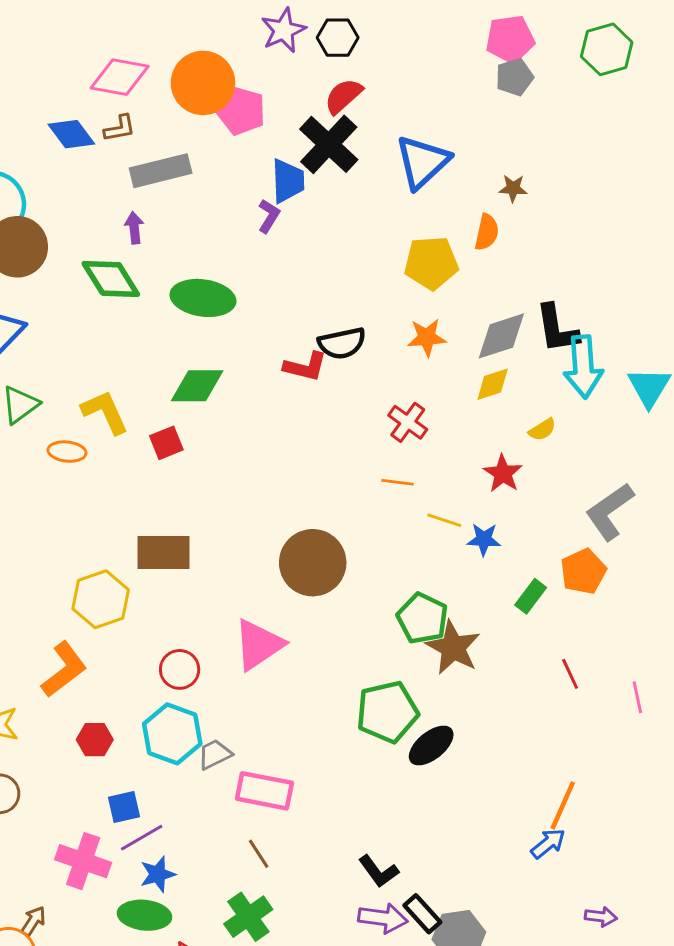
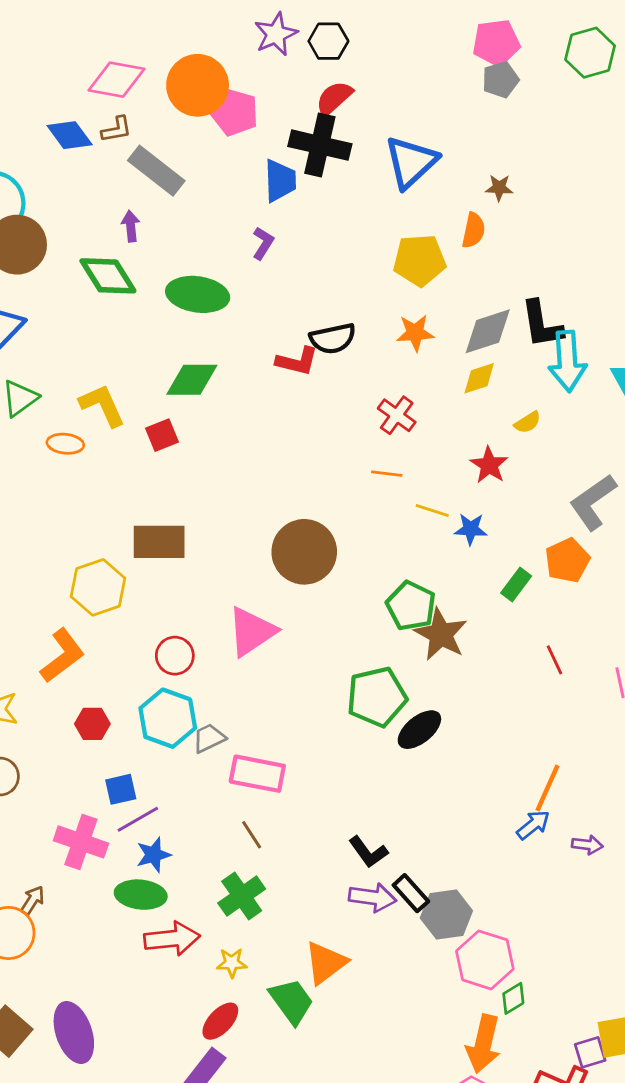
black cross: (329, 144) -> (320, 145), turned -30
gray rectangle: (161, 171) -> (156, 171), turned 52
purple L-shape: (269, 216) -> (263, 243), moved
purple arrow: (601, 917) -> (587, 845), moved

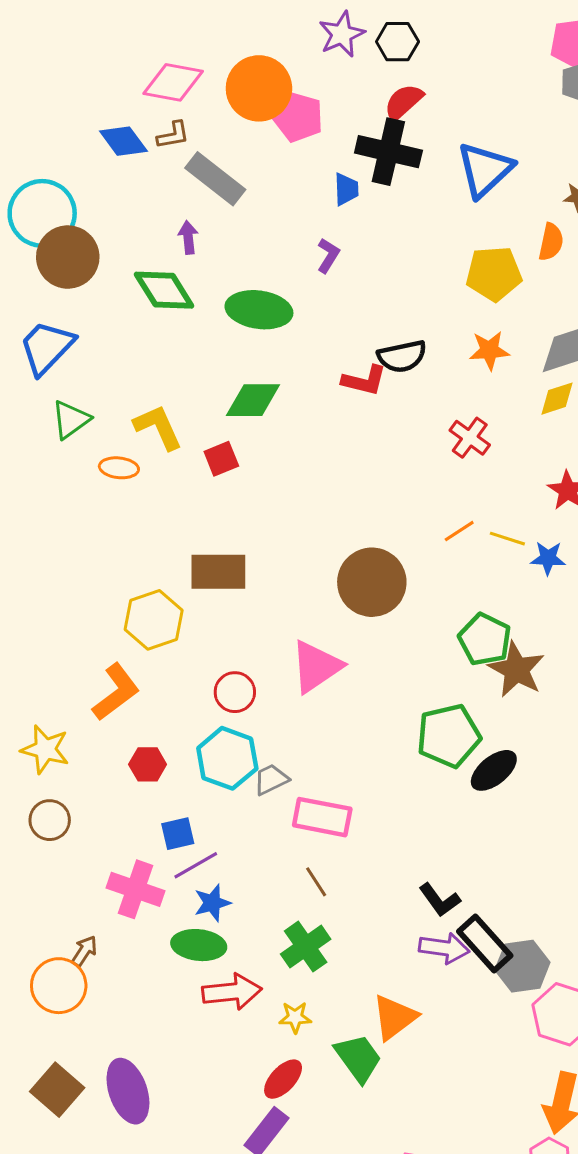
blue trapezoid: (280, 181) -> (346, 189), size x0.7
orange line: (387, 474) -> (459, 531), moved, turned -40
black rectangle: (411, 893) -> (485, 944), size x1.4

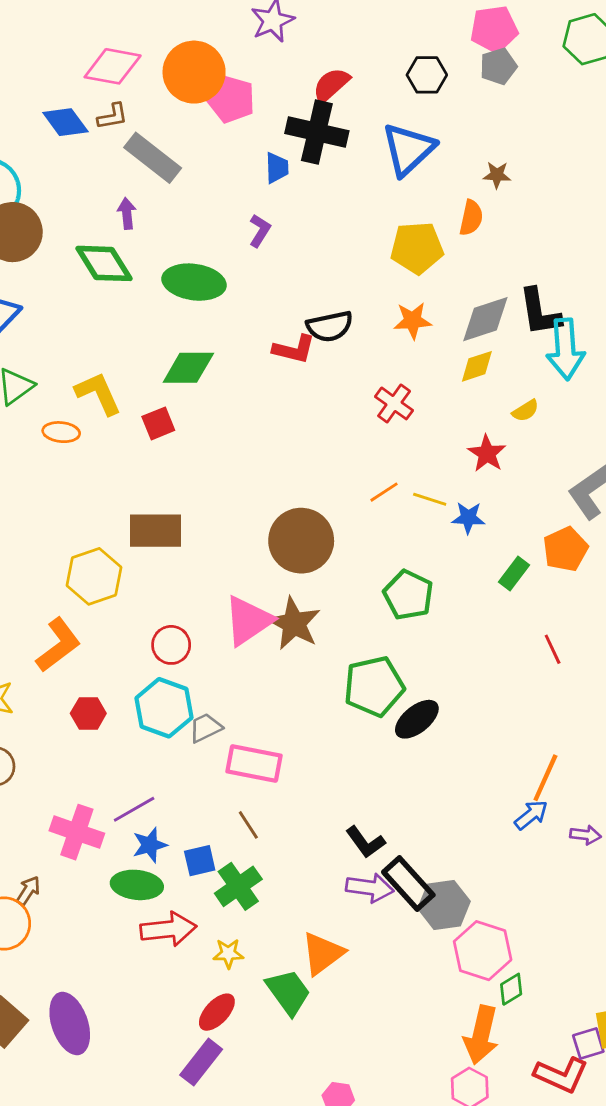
black hexagon: (397, 42) -> (427, 75), moved
brown star: (516, 670) -> (294, 623), moved
blue square: (178, 834) -> (200, 861), moved

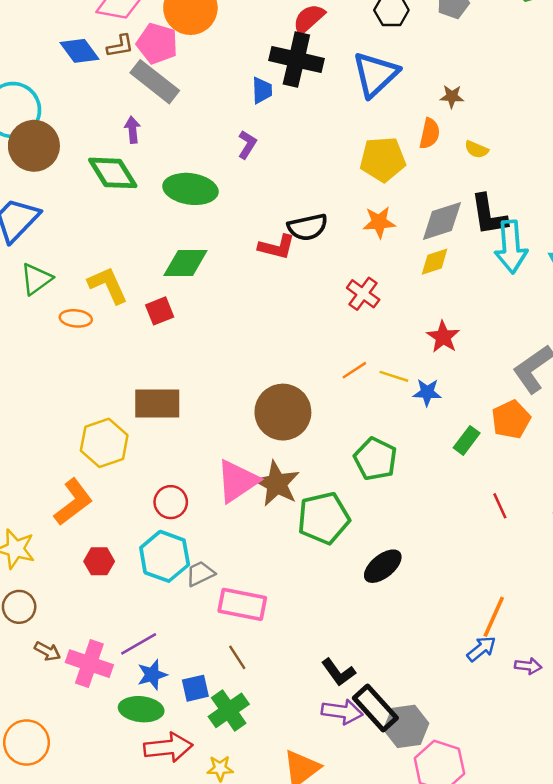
pink pentagon: (231, 99) -> (157, 43), moved
yellow semicircle: (525, 411) -> (476, 149), moved, turned 55
green pentagon: (374, 686) -> (324, 518), moved
brown arrow: (28, 891) -> (47, 651), moved, turned 85

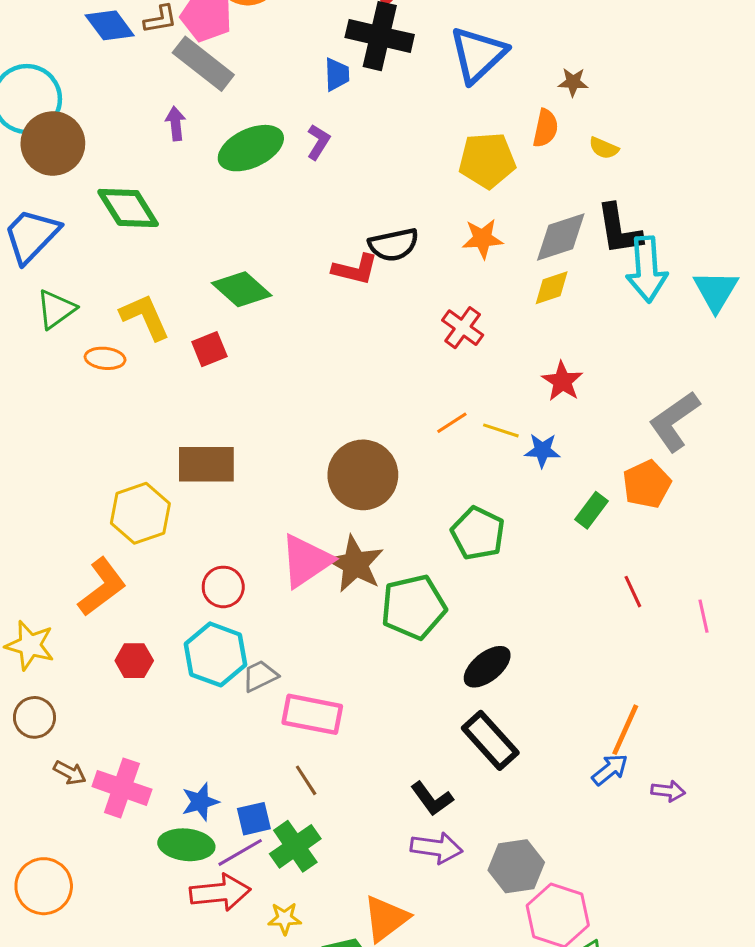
green diamond: (113, 173) -> (128, 208), moved
green ellipse: (190, 189) -> (251, 148), moved, turned -33
green diamond: (186, 263) -> (242, 289), turned 42
purple line: (139, 644) -> (240, 852), moved
black rectangle: (375, 708) -> (490, 740), moved

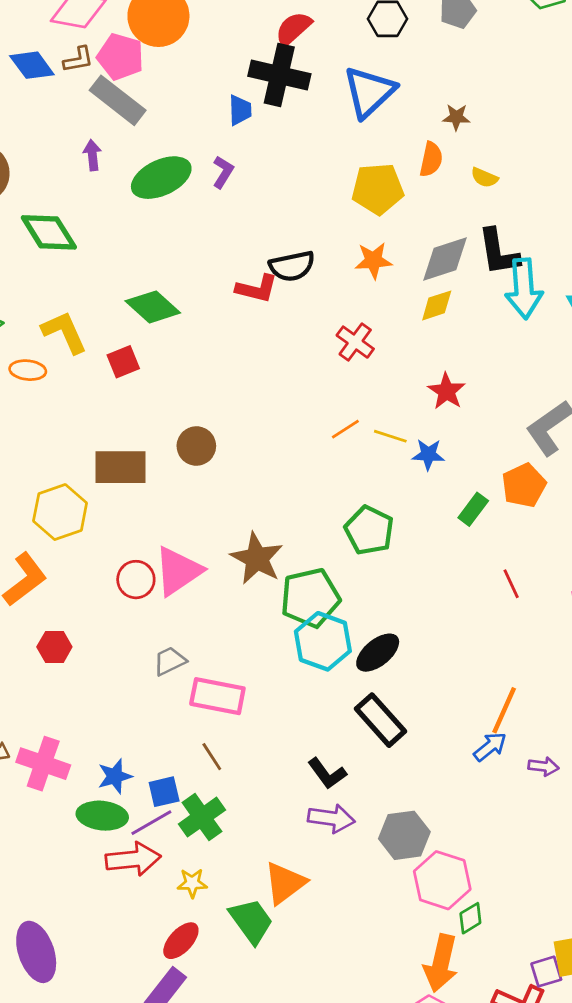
brown circle: (363, 475) -> (196, 446), moved, size x0.6
pink triangle: (306, 561) -> (178, 571), moved
cyan hexagon: (216, 654) -> (323, 641), moved

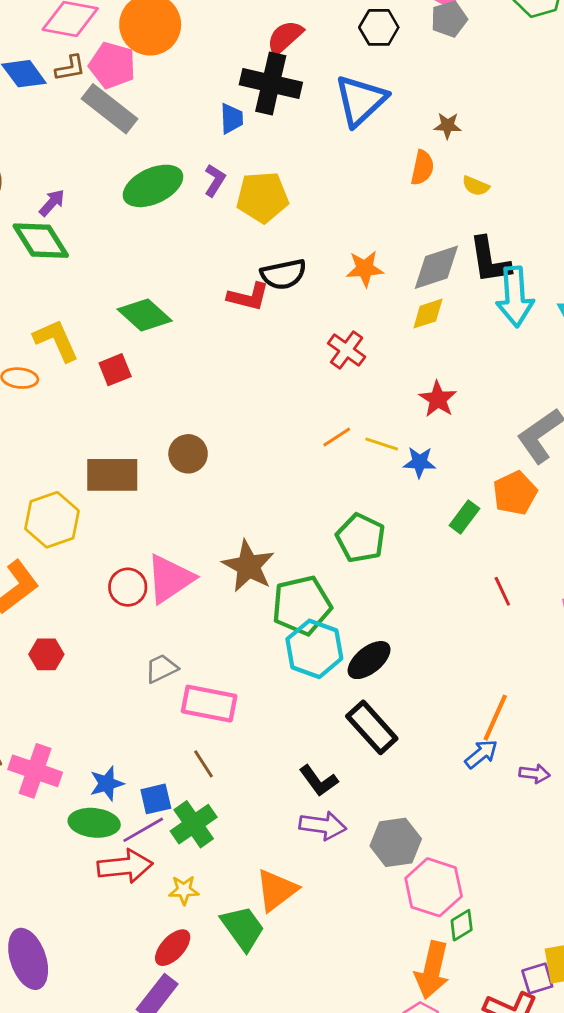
purple arrow: (92, 155) -> (52, 203), moved, turned 48
yellow pentagon: (378, 189) -> (262, 197), moved

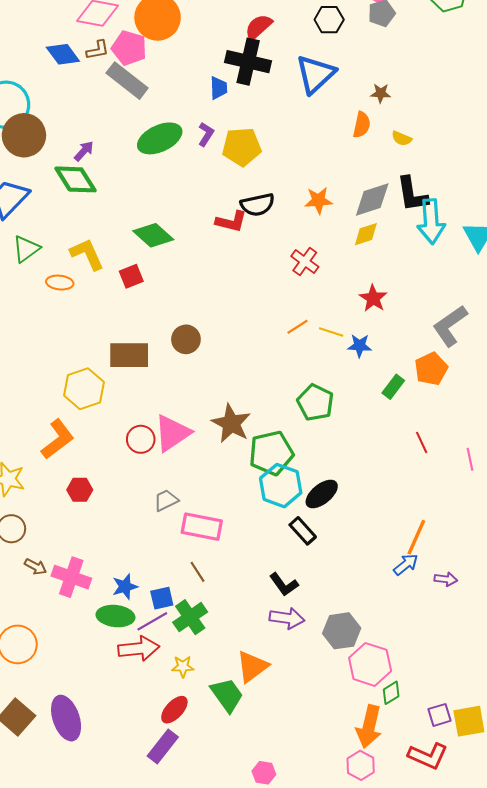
black rectangle: (372, 727) -> (303, 531), moved, size x0.7
purple square: (537, 978) -> (439, 715), moved

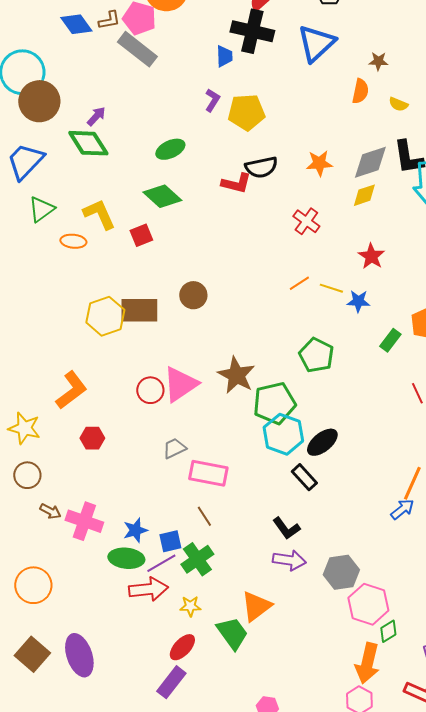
green ellipse: (160, 138) -> (170, 149), moved, size x0.7
yellow hexagon: (84, 389) -> (105, 316), moved

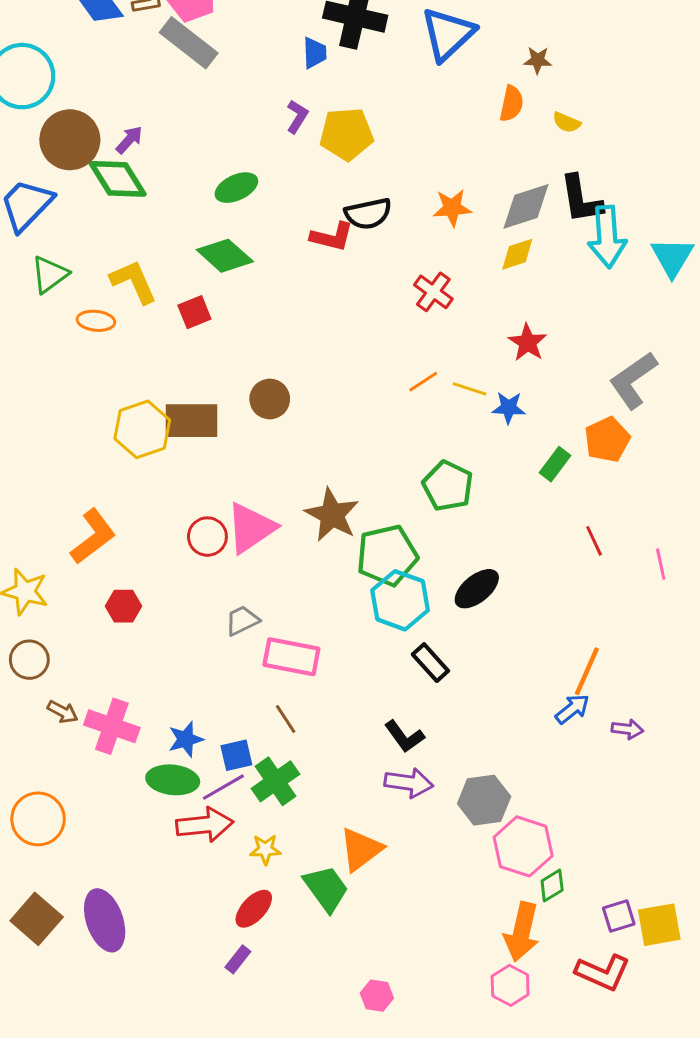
brown circle: (39, 101) -> (70, 140), moved
black ellipse: (322, 442) -> (477, 589), moved
purple rectangle: (171, 682) -> (238, 959), size x0.6

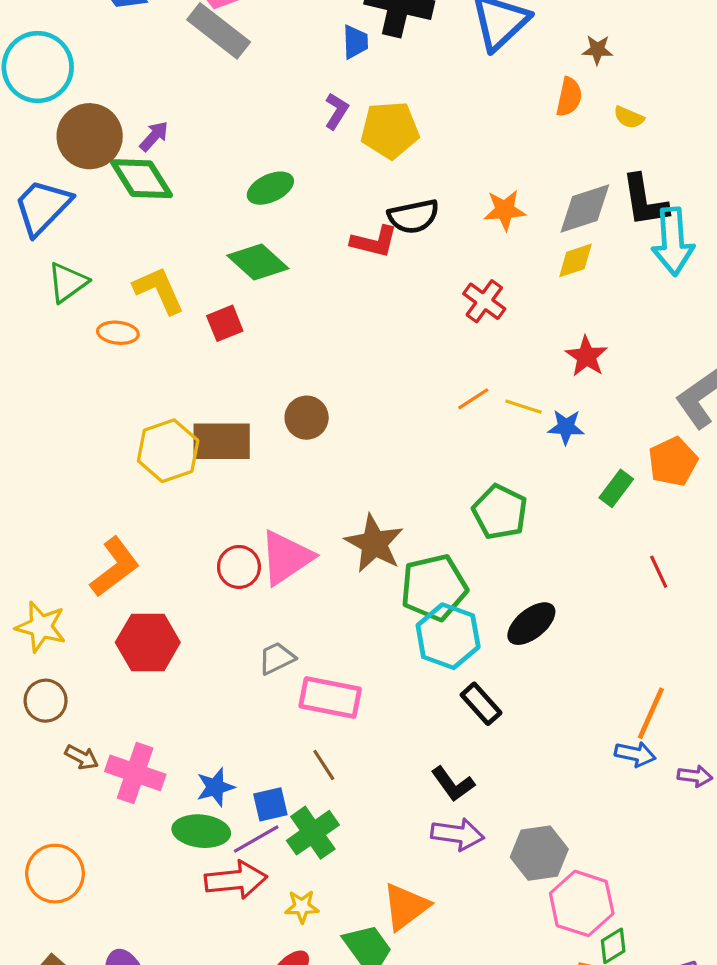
red hexagon: (123, 606) -> (148, 642), size x1.6
blue arrow: (572, 709) -> (635, 754), turned 51

